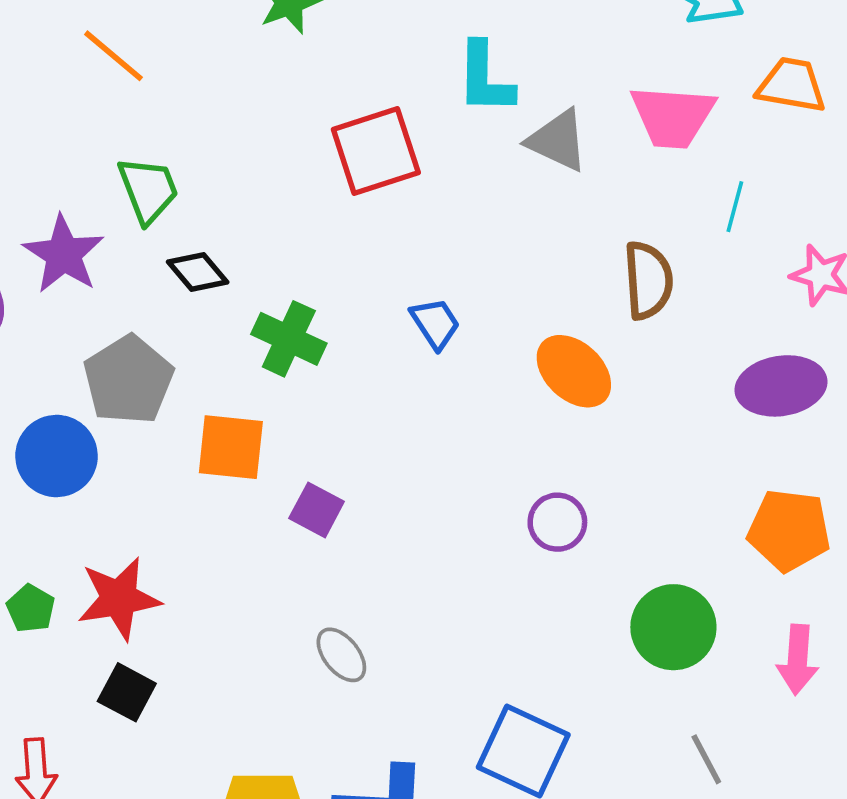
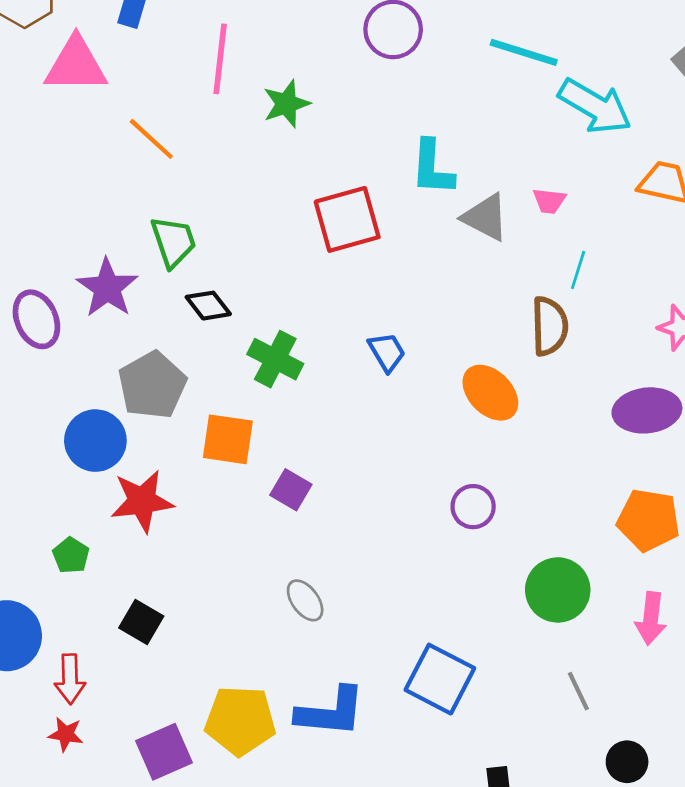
pink trapezoid: (673, 116) -> (549, 201), moved, size x0.5
cyan line: (735, 207) -> (578, 270), moved
red star: (119, 598) -> (142, 501), moved

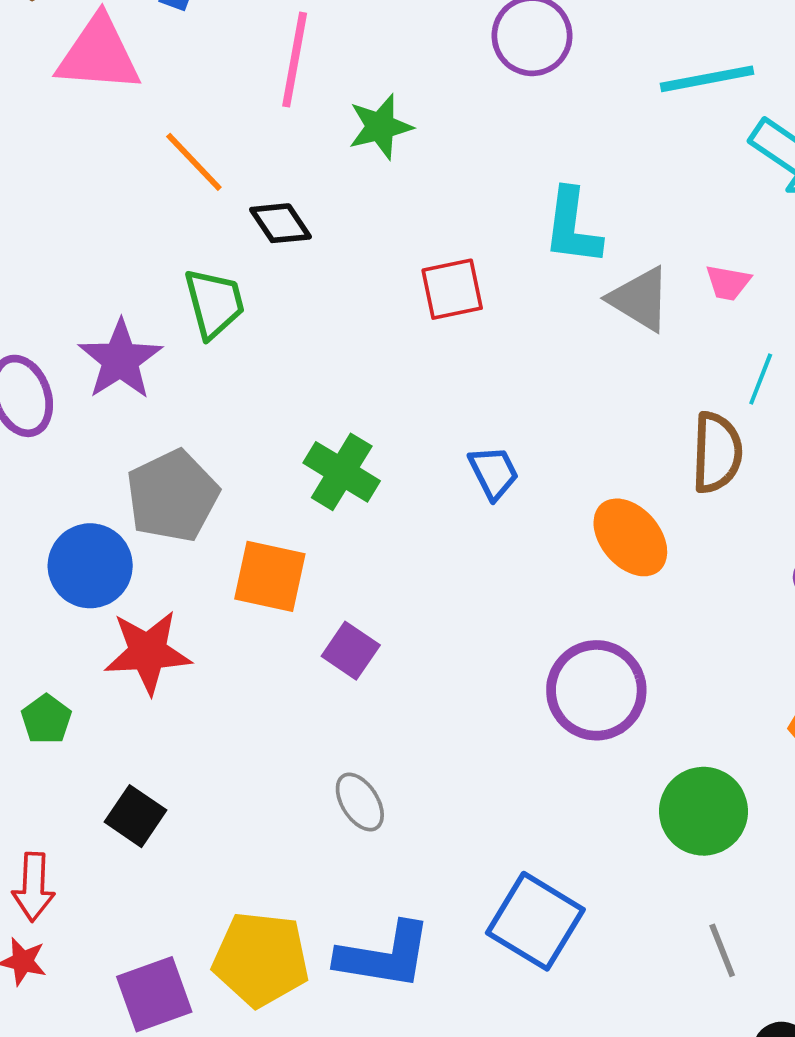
cyan line: (524, 52) -> (707, 79), turned -32
red square: (347, 219) -> (452, 289), size x0.7
black diamond: (208, 306) -> (280, 223), moved
purple circle: (473, 507) -> (596, 690), size x1.6

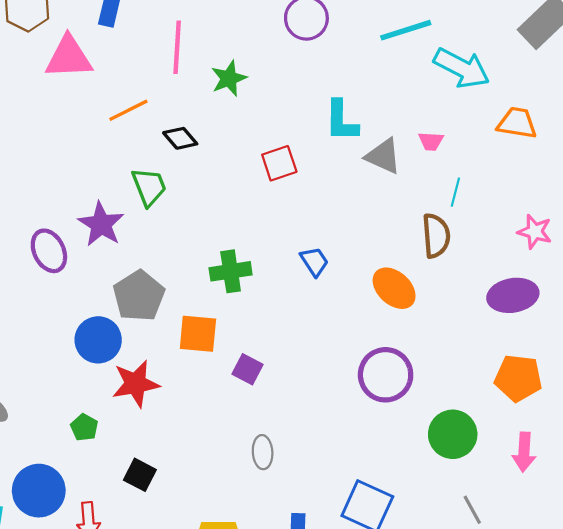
orange line: (194, 162) -> (128, 110), turned -66
green cross: (342, 472) -> (231, 271), turned -33
gray ellipse: (360, 802) -> (263, 452), turned 36

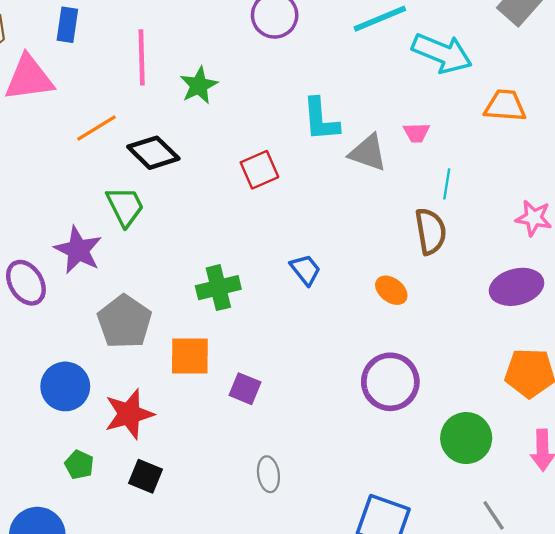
black diamond: (180, 138) -> (153, 153), size x1.4
orange ellipse: (394, 288) -> (391, 290), size x0.7
blue circle: (98, 340) -> (65, 386), moved
black square: (140, 475) -> (145, 476), moved

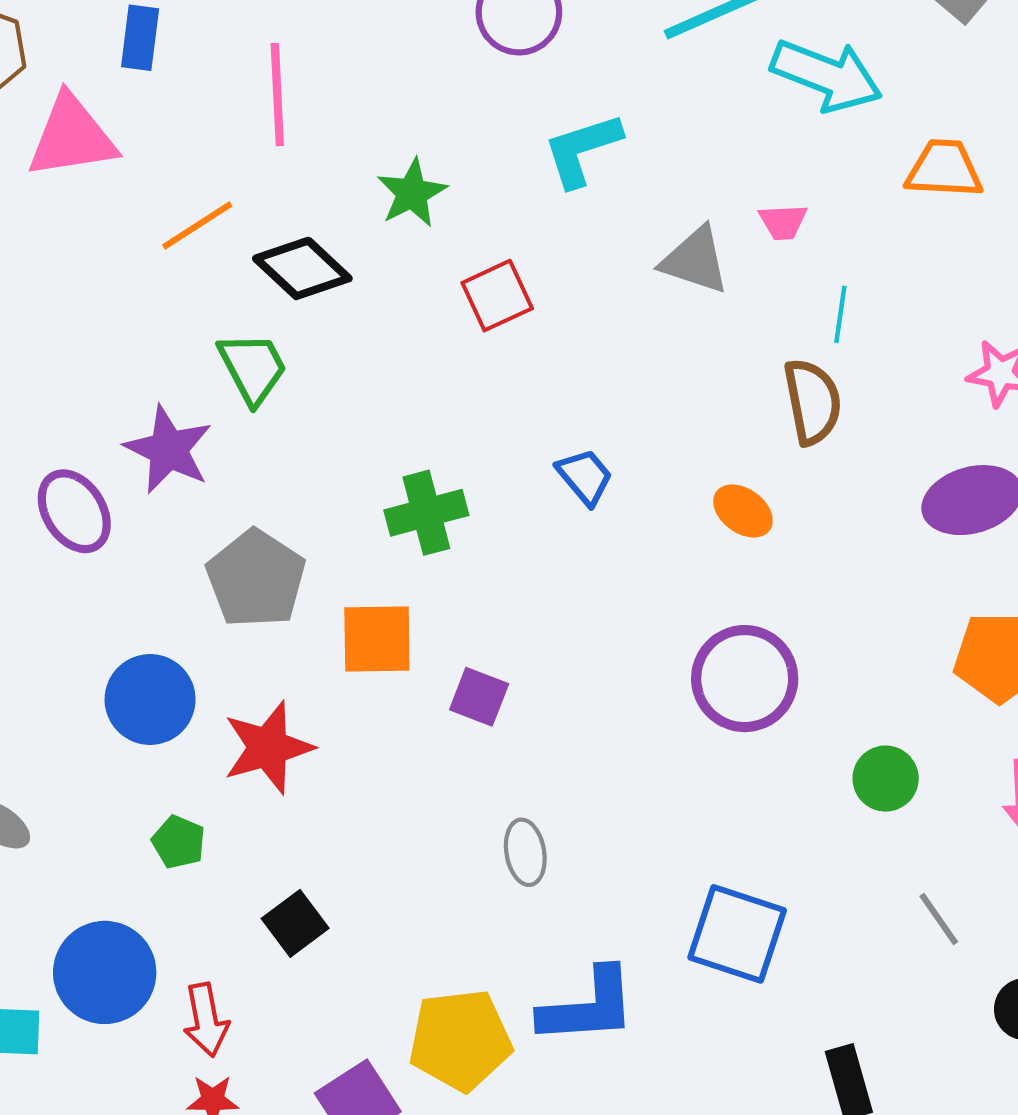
green star: (199, 85) -> (412, 193), moved
cyan L-shape: (321, 120) -> (582, 150), moved, turned 78
green circle: (466, 438) -> (886, 779), size x0.7
black square: (145, 476) -> (295, 923), moved, turned 32

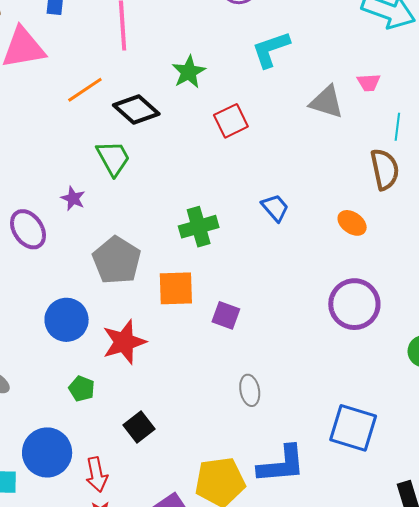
purple star: (168, 449) -> (73, 198), size x0.6

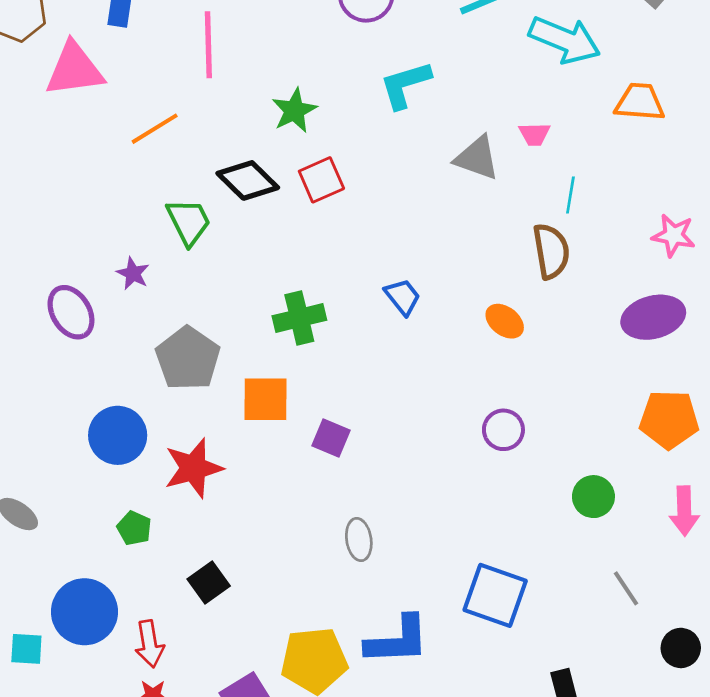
black diamond: (136, 110) -> (248, 180), moved
red square: (231, 121) -> (321, 180), moved
purple circle: (354, 304) -> (503, 430), size x0.6

